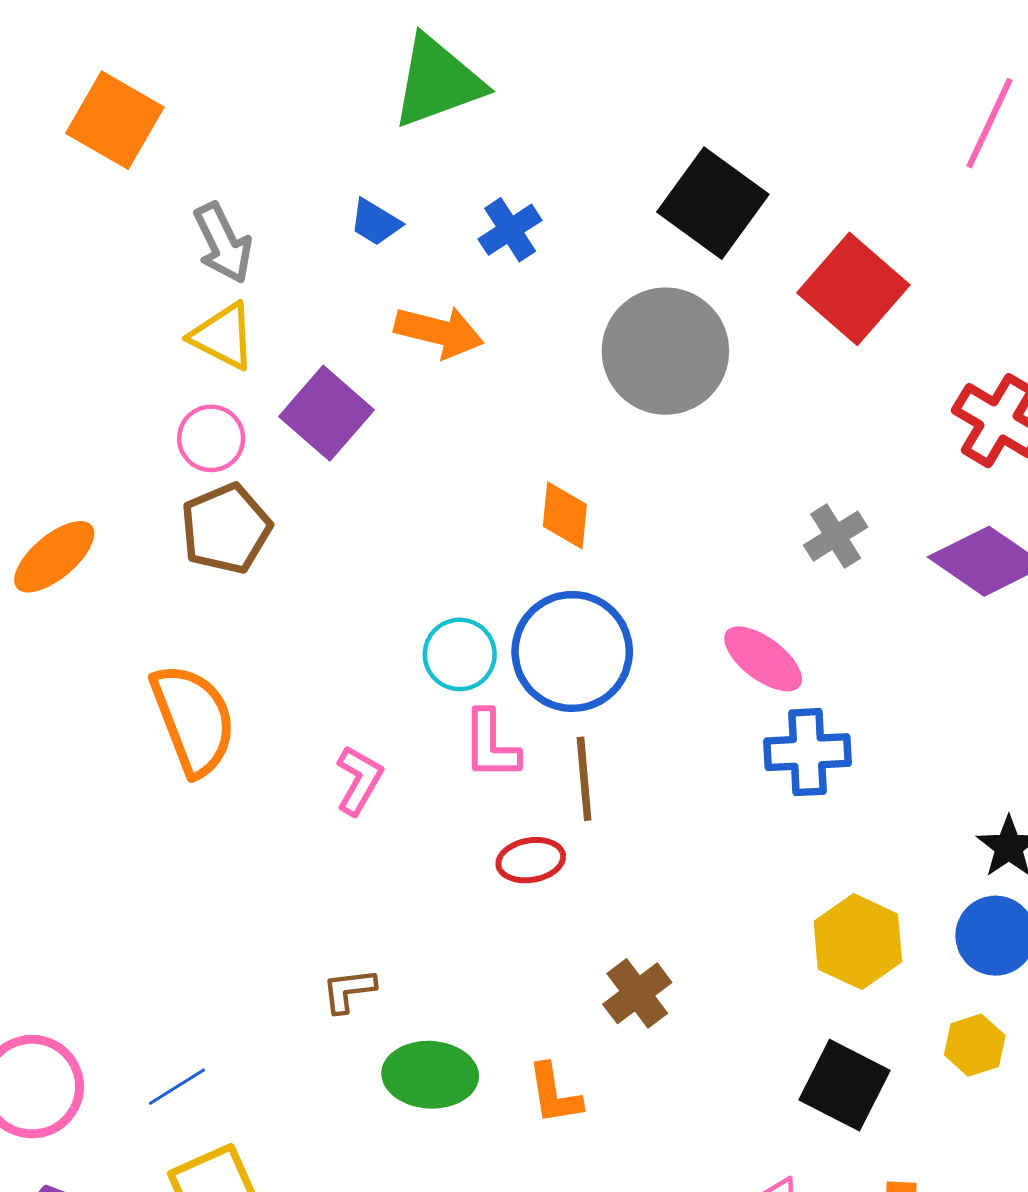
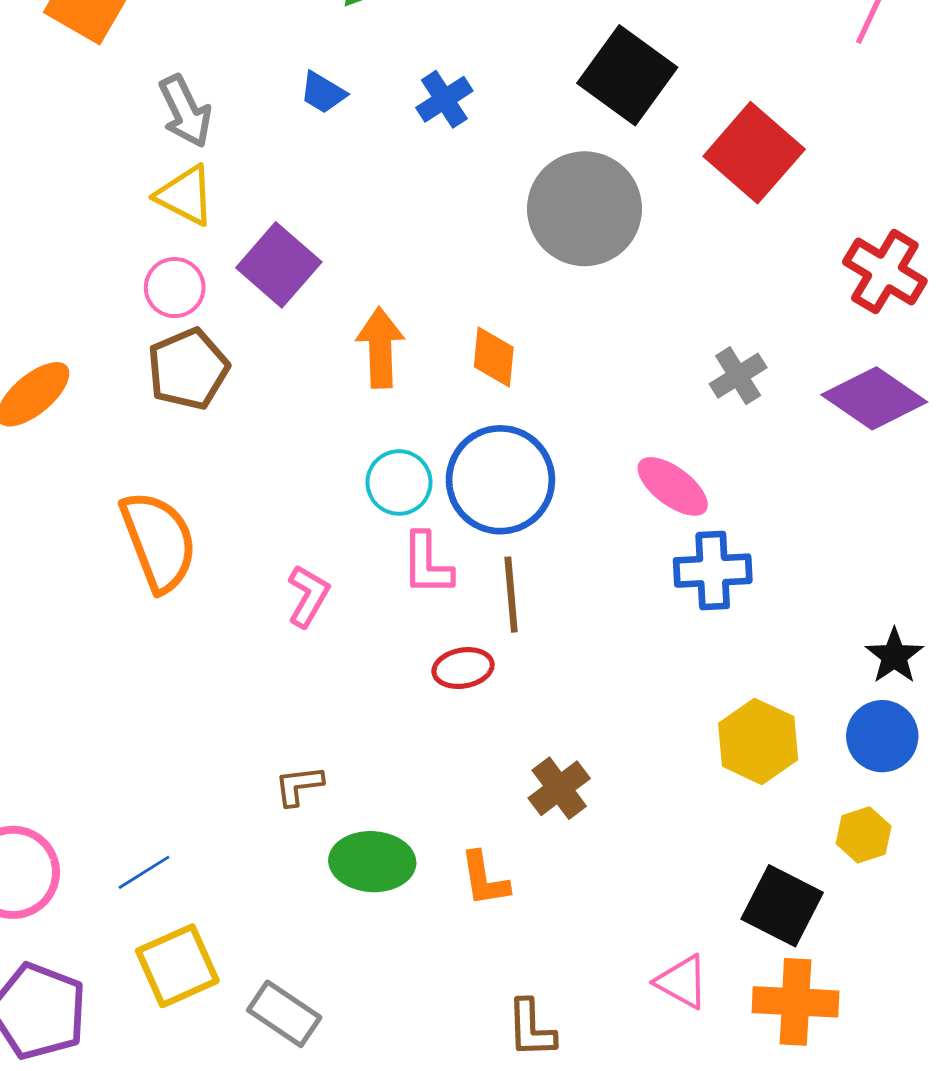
orange arrow: (439, 332) -> (380, 348), moved, turned -106
black square: (844, 1085) -> (782, 906), moved

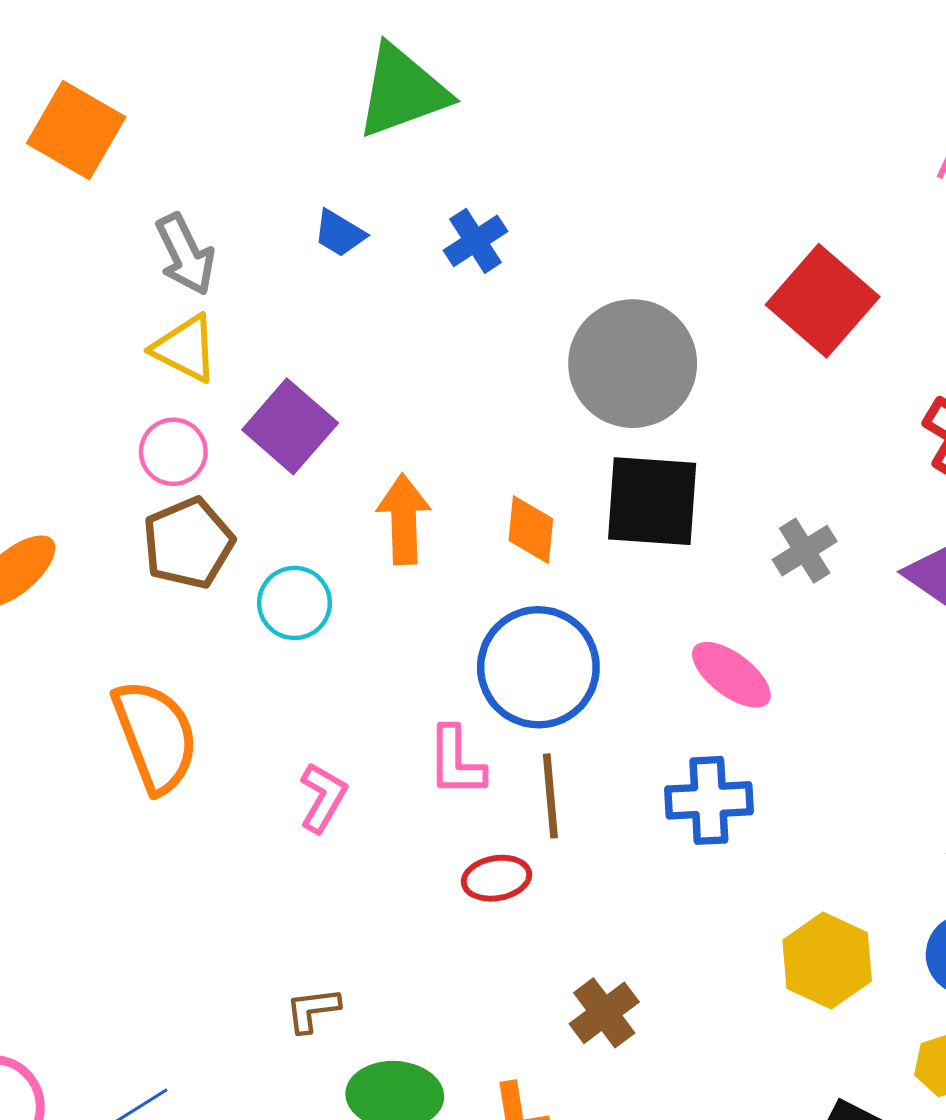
black square: (627, 75) -> (652, 501), moved, turned -32
cyan circle: (399, 482) -> (295, 603), moved
blue cross: (713, 571) -> (709, 800), moved

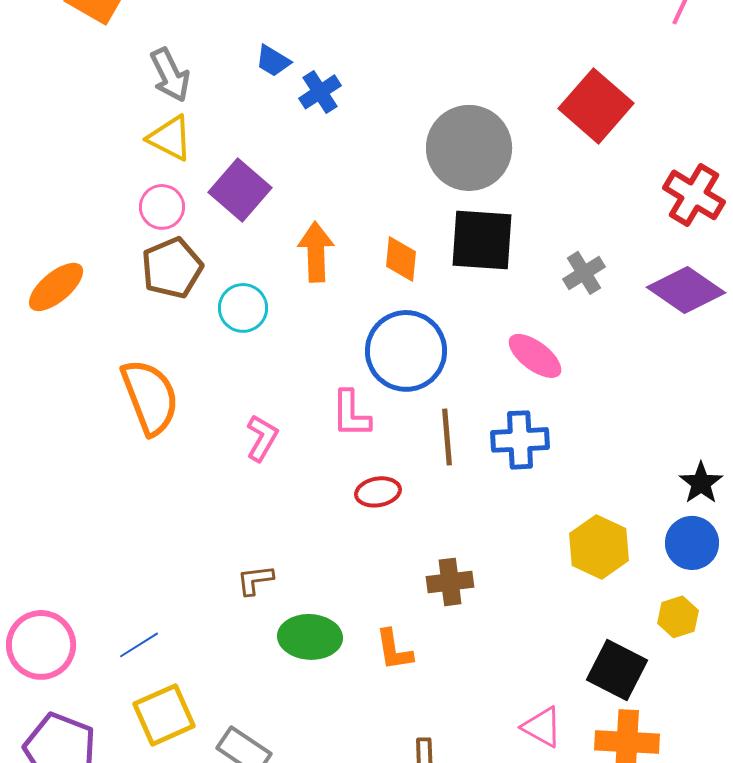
blue cross: (476, 241) -> (320, 92), moved
brown line: (550, 796) -> (447, 437), moved
brown cross: (604, 1013) -> (450, 582), turned 30

